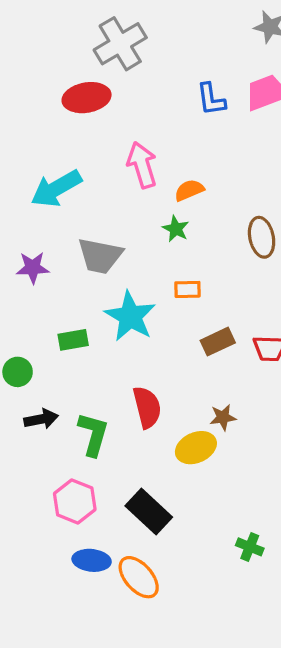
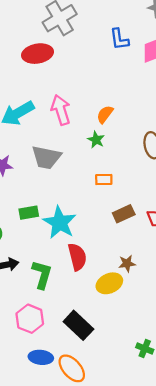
blue L-shape: (211, 99) -> (119, 39), moved
pink arrow: (142, 165) -> (61, 110), moved
orange semicircle: (189, 190) -> (105, 114), turned -30
cyan star: (130, 316) -> (60, 223), moved

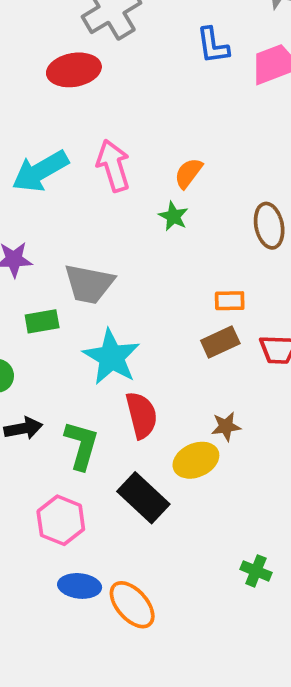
gray trapezoid: (46, 157) -> (89, 284), moved
orange rectangle: (104, 179) -> (230, 301), moved
green rectangle: (29, 213) -> (42, 321), moved
black rectangle: (78, 325) -> (143, 498), moved

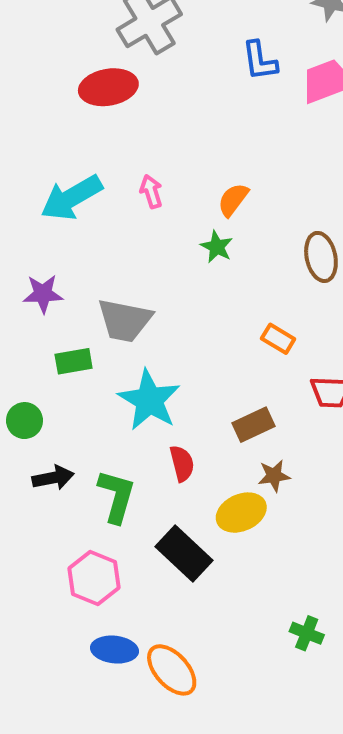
pink arrow: (113, 166) -> (151, 192), size x0.6
orange rectangle: (230, 301) -> (278, 339), turned 32
brown rectangle: (220, 342) -> (254, 425), moved
red semicircle: (142, 415) -> (182, 463), size x0.7

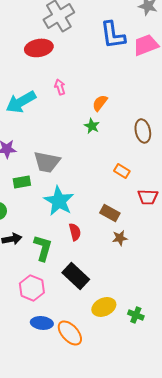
blue L-shape: (260, 61) -> (113, 35), size x1.4
pink arrow: (151, 192) -> (60, 87), moved
brown rectangle: (254, 425) -> (110, 213), turned 54
yellow ellipse: (241, 513) -> (104, 307), moved

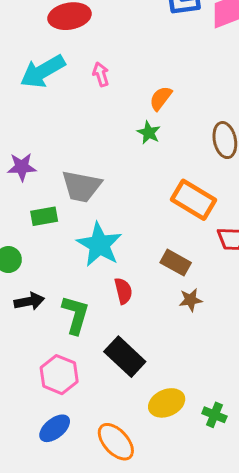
cyan arrow: (21, 102) -> (43, 71), moved
orange rectangle: (122, 171) -> (194, 200), size x1.8
blue ellipse: (42, 323) -> (55, 428), moved, turned -45

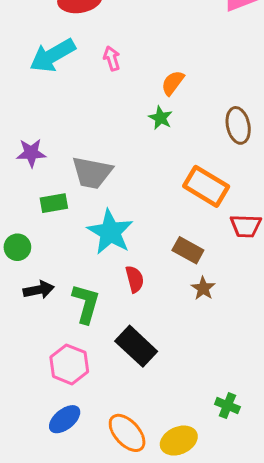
brown star: (191, 300) -> (203, 288), turned -30
yellow ellipse: (167, 403) -> (179, 441), moved

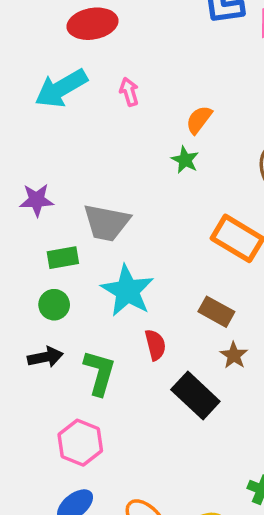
green circle: (17, 247) -> (54, 305), moved
black rectangle: (136, 346) -> (195, 395), moved

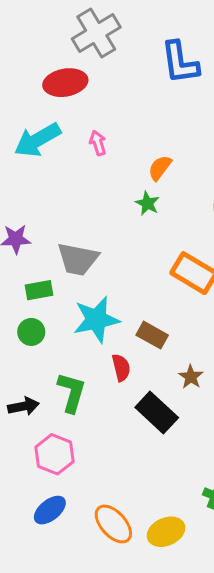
cyan star: (127, 291) -> (96, 320), turned 30
brown rectangle: (216, 312) -> (152, 335), moved
black arrow: (45, 357) -> (24, 406), moved

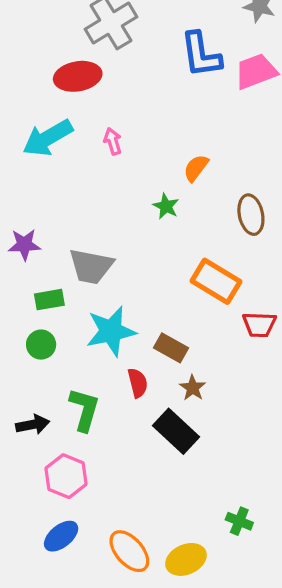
orange semicircle: (160, 168) -> (196, 168), moved
brown star: (191, 377) -> (193, 388), moved

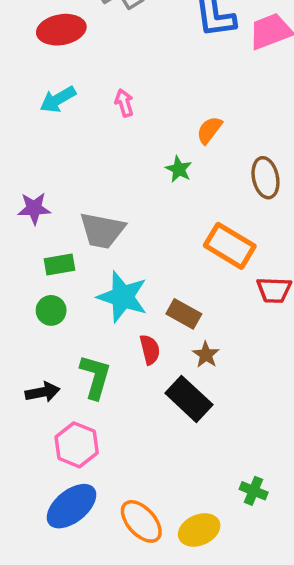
red ellipse: (78, 76) -> (61, 30), moved
cyan arrow: (48, 138) -> (58, 99), size x0.7
cyan star: (111, 331) -> (123, 297), turned 30
blue ellipse: (61, 536) -> (72, 506), size x1.4

